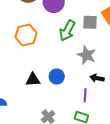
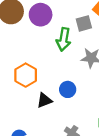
orange hexagon: (26, 35) -> (26, 75), moved

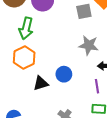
green arrow: (64, 39) -> (26, 28), moved

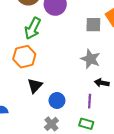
blue circle: (64, 74) -> (57, 100), moved
black triangle: (41, 83) -> (35, 86), turned -42

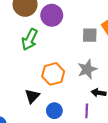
orange hexagon: (24, 57) -> (53, 74), moved
gray star: (90, 59) -> (87, 69), turned 30

